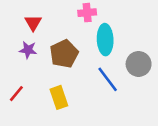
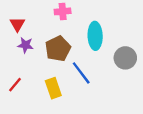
pink cross: (87, 13) -> (63, 11), moved
red triangle: (33, 23) -> (17, 24), moved
blue line: (108, 79) -> (81, 73), moved

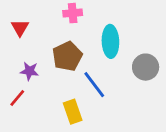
purple star: (25, 45) -> (29, 71), moved
yellow rectangle: (53, 88) -> (73, 112), moved

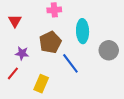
yellow rectangle: (73, 112) -> (41, 84), moved, turned 42

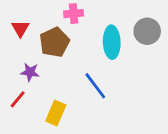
brown pentagon: (50, 42) -> (54, 42), moved
gray circle: (109, 50) -> (147, 31), moved

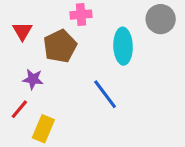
gray circle: (147, 31) -> (161, 19), moved
yellow rectangle: (56, 113) -> (43, 129), moved

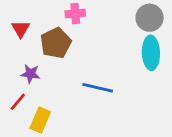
cyan ellipse: (123, 46) -> (151, 53), moved
blue line: (105, 94) -> (98, 88), turned -40

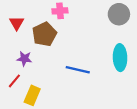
cyan ellipse: (151, 53) -> (120, 58), moved

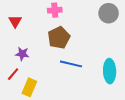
brown pentagon: (44, 34) -> (59, 38), moved
cyan ellipse: (120, 58) -> (110, 71), moved

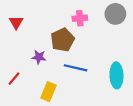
pink cross: (55, 10) -> (80, 18), moved
purple star: (22, 54) -> (39, 57), moved
yellow rectangle: (29, 87) -> (49, 92), moved

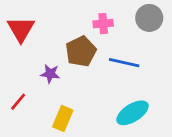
red triangle: (16, 23) -> (21, 29), size x1.5
blue line: (75, 68) -> (124, 63), moved
cyan ellipse: (116, 75) -> (132, 113), moved, turned 60

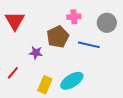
gray circle: (149, 18) -> (107, 23), moved
cyan ellipse: (132, 113) -> (72, 81), moved

